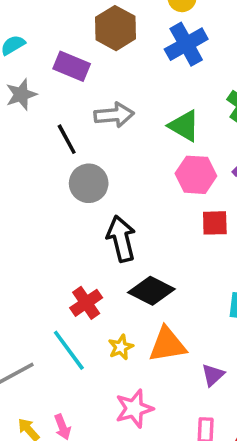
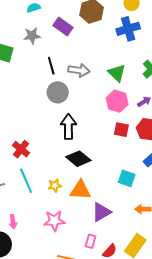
gray arrow: (114, 115) -> (79, 70), moved
red cross: (86, 303) -> (21, 149), moved, turned -30
purple triangle: (213, 375) -> (101, 212), size x1.5

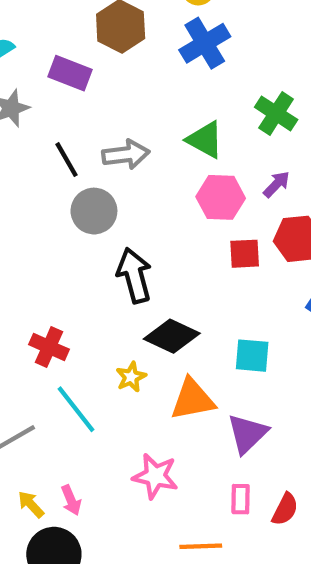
cyan square: (127, 178) -> (252, 356), moved
yellow star: (55, 186) -> (131, 377), moved
pink star: (54, 221) -> (155, 476), turned 30

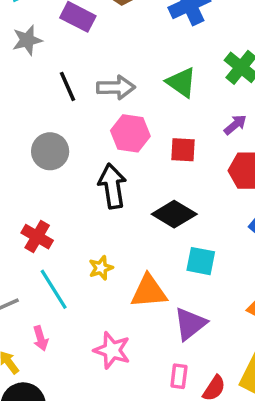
pink hexagon: (221, 197) -> (130, 133), moved
gray circle: (94, 211) -> (50, 151), moved
red square: (245, 254) -> (183, 150), moved
black diamond: (172, 336) -> (174, 214), moved
pink arrow: (71, 500) -> (41, 338), moved

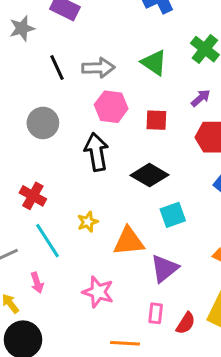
cyan square: (201, 261) -> (173, 215), turned -30

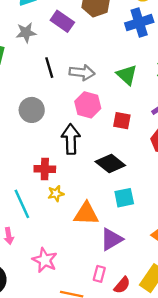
red cross: (33, 196) -> (45, 169), moved, turned -36
pink star: (98, 292) -> (45, 260), moved

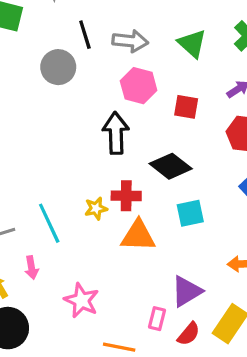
gray circle: (32, 110) -> (58, 67), moved
red cross: (45, 169) -> (126, 196), moved
purple triangle: (111, 239) -> (187, 291), moved

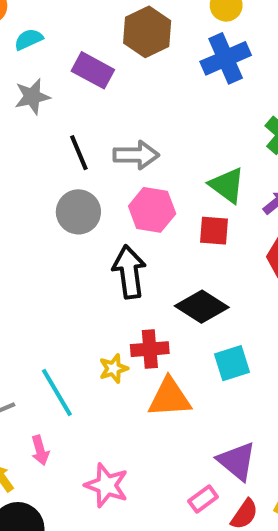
green triangle: (192, 44) -> (227, 185), moved
gray circle: (58, 67) -> (78, 212), moved
purple triangle: (187, 291) -> (237, 461), turned -44
pink rectangle: (157, 319) -> (203, 499), turned 45

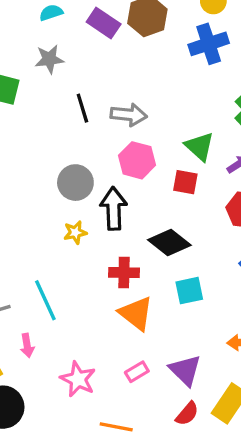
purple rectangle: (93, 70) -> (104, 23), moved
gray circle: (78, 212) -> (75, 183), moved
yellow star: (113, 368) -> (75, 232), moved
orange triangle: (170, 398) -> (136, 313), turned 36
pink rectangle: (203, 499) -> (137, 372), moved

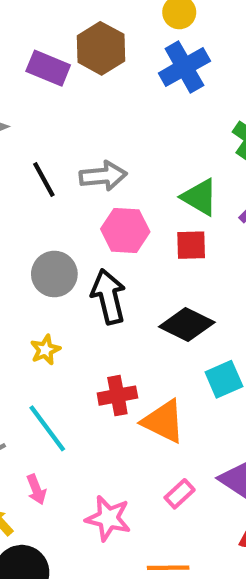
yellow star: (75, 232) -> (45, 350), moved
red cross: (124, 273) -> (117, 396), moved

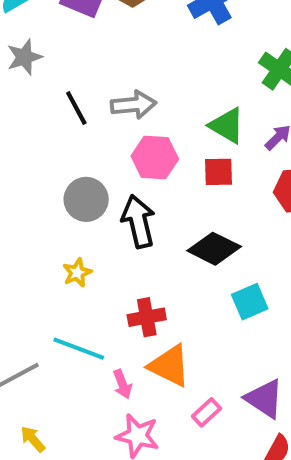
orange triangle: (164, 421) -> (169, 366), moved
cyan line: (47, 428) -> (79, 349), turned -33
pink arrow: (36, 489) -> (122, 384), moved

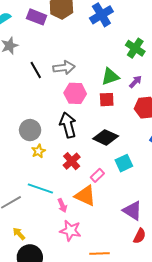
green triangle: (227, 125) -> (110, 77), turned -48
gray circle: (86, 199) -> (30, 130), moved
red cross: (147, 317) -> (72, 161), moved, turned -30
pink rectangle: (206, 412) -> (97, 175), moved

